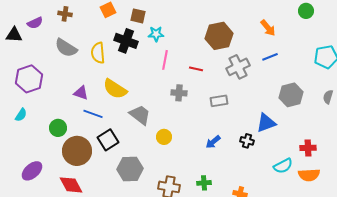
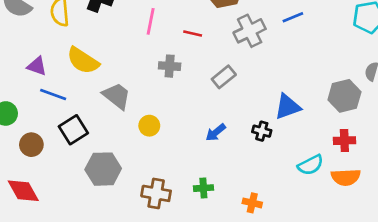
gray hexagon: (291, 95) -> (344, 96), moved
gray rectangle: (219, 101) -> (224, 77), turned -30
brown circle: (77, 151) -> (31, 145), size x0.6

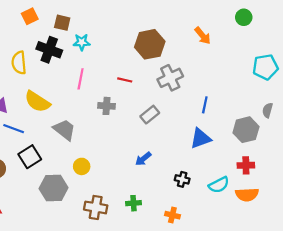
blue line: (293, 17) -> (205, 105), moved, turned -56
pink line: (151, 21) -> (81, 79), moved
yellow circle: (149, 126) -> (82, 166), moved
black cross: (262, 131) -> (182, 179), moved

